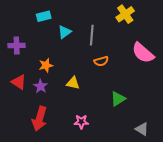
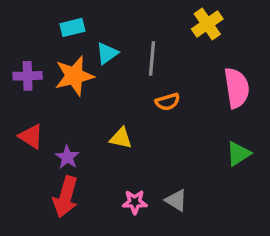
pink semicircle: (143, 53) -> (237, 88), turned -140
orange star: (46, 65) -> (74, 76), moved, size x1.6
purple star: (41, 86) -> (67, 157), moved
green triangle: (118, 99) -> (238, 154), moved
gray triangle: (142, 129) -> (176, 200), moved

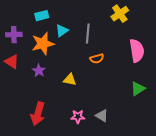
purple cross: (28, 76) -> (14, 35), moved
red triangle: (31, 136) -> (12, 62), moved
purple star: (67, 157) -> (39, 71), moved

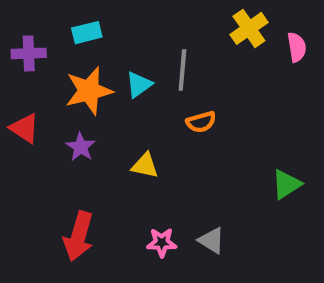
cyan triangle: (62, 31) -> (139, 85), moved
purple cross: (14, 35) -> (29, 53), moved
pink semicircle: (137, 51) -> (297, 47), moved, size x0.6

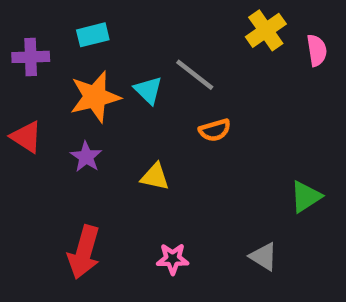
gray line: (182, 70) -> (195, 75), turned -57
cyan triangle: (139, 85) -> (148, 90), turned -40
gray triangle: (212, 240) -> (264, 257), moved

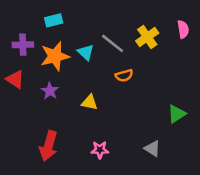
yellow cross: (266, 30) -> (147, 37), moved
purple cross: (31, 57) -> (23, 45), moved

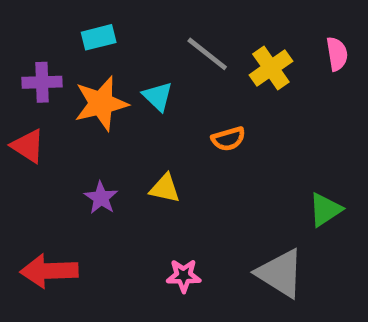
gray line: (113, 43) -> (207, 54), moved
purple star: (50, 91) -> (101, 198), moved
red arrow: (49, 146) -> (49, 271), moved, turned 72
gray triangle: (152, 149) -> (280, 273), size x1.6

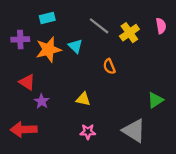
orange semicircle: (228, 139) -> (109, 66), turned 84
red triangle: (28, 146) -> (27, 82), moved
yellow triangle: (165, 188) -> (83, 99), moved
purple star: (101, 198) -> (42, 101), moved

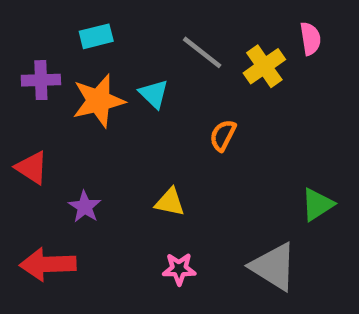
pink semicircle: (161, 26) -> (310, 39), moved
orange semicircle: (109, 66) -> (223, 135), turned 49
red triangle: (27, 82) -> (32, 168), moved

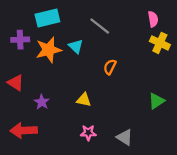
cyan rectangle: (96, 36) -> (47, 18), size x1.5
yellow cross: (264, 66) -> (160, 43), moved, turned -30
gray triangle: (274, 267) -> (125, 137), moved, size x0.7

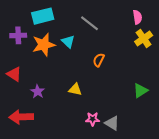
yellow cross: (160, 43) -> (144, 39), turned 30
pink star: (88, 133) -> (93, 119), moved

